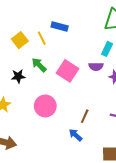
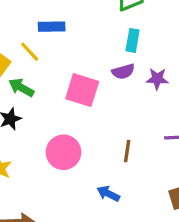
green arrow: (39, 65) -> (21, 88), moved
blue arrow: (76, 135) -> (108, 194), moved

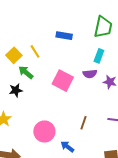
blue rectangle: (52, 27) -> (64, 36), moved
pink circle: (63, 152) -> (44, 131), moved

